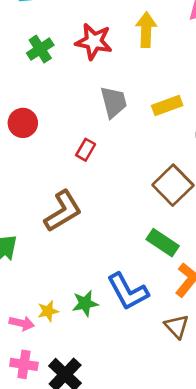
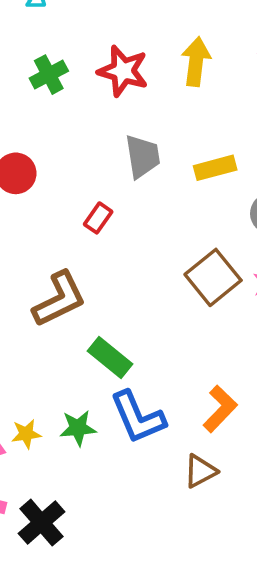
green rectangle: (163, 243) -> (110, 357), moved
brown triangle: (177, 326) -> (200, 471), turned 40

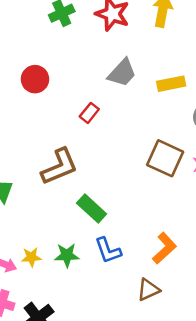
gray trapezoid: (142, 156) -> (122, 73), turned 48
brown square: (213, 277) -> (165, 158), turned -30
blue L-shape: (138, 417) -> (108, 250), size x0.7

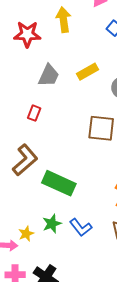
green rectangle: (92, 209) -> (59, 183), size x1.4
blue L-shape: (108, 250) -> (81, 227), moved

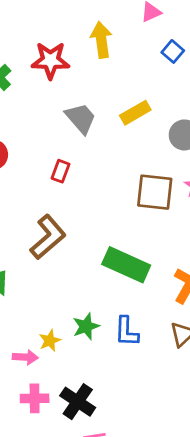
gray trapezoid: (49, 75) -> (81, 118), turned -65
green rectangle: (59, 183) -> (126, 265), moved
blue L-shape: (81, 227) -> (127, 332), turned 40

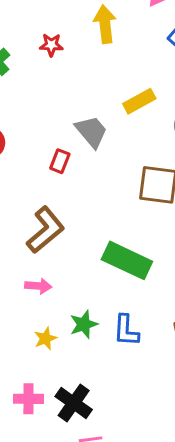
red star: (50, 60) -> (51, 45), size x0.6
gray trapezoid: (81, 118) -> (91, 132), moved
pink arrow: (25, 357) -> (38, 286), moved

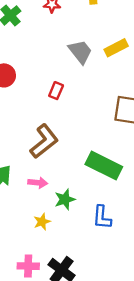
gray trapezoid: (91, 132) -> (80, 52), moved
green star: (84, 324) -> (65, 199), moved

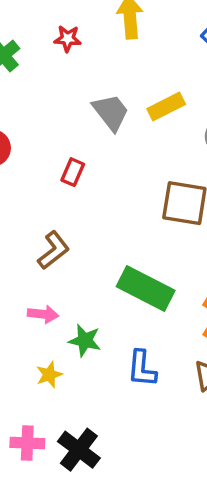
brown L-shape: (44, 141) -> (54, 250), size x0.7
green star: (65, 199) -> (85, 340), turned 30

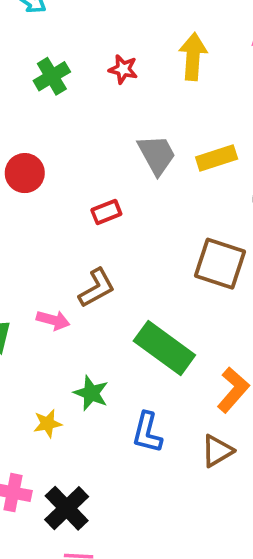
red rectangle: (73, 172) -> (106, 212), turned 36
brown L-shape: (54, 250) -> (97, 288), moved
pink arrow: (43, 314) -> (53, 320), moved

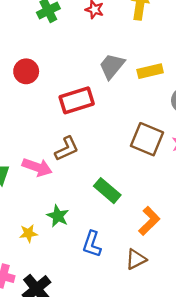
gray trapezoid: (157, 155) -> (112, 66), turned -116
red rectangle: (106, 212) -> (77, 100), size x1.8
pink arrow: (53, 320) -> (37, 167), size x1.4
green rectangle: (164, 348) -> (107, 191), size x0.7

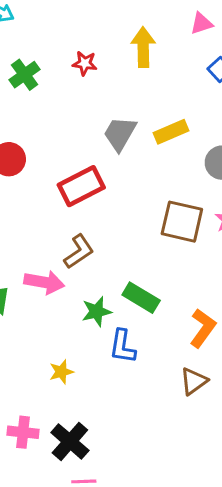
green star: (58, 216) -> (96, 312), moved, turned -30
yellow star: (28, 233) -> (61, 372), moved
blue L-shape: (92, 244) -> (123, 346), moved

